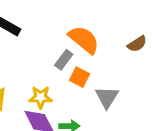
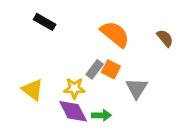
brown semicircle: (137, 44) -> (165, 38), turned -96
gray rectangle: (64, 60) -> (95, 69), moved

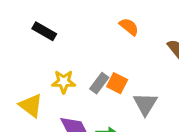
orange semicircle: (115, 34) -> (129, 27), moved, size x0.6
yellow star: (74, 88) -> (64, 82), moved

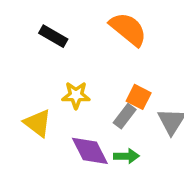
orange semicircle: (129, 27) -> (128, 29), moved, size x1.6
gray rectangle: (99, 83) -> (125, 116), moved

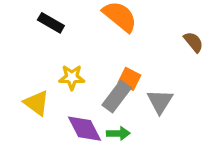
gray rectangle: (125, 116) -> (117, 97), size x1.4

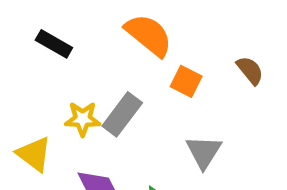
orange square: (129, 79) -> (186, 81), moved
gray rectangle: (117, 97) -> (122, 114), moved

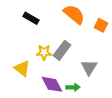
orange square: (186, 81) -> (101, 25), moved
gray triangle: (204, 152) -> (89, 67), moved

